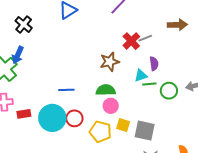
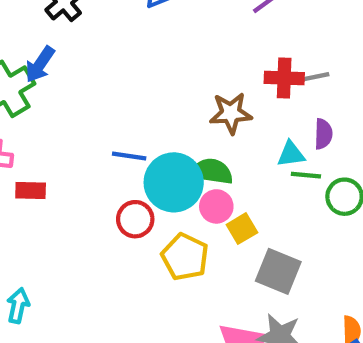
red cross: (131, 41) -> (284, 78), turned 36
cyan circle: (52, 118) -> (174, 182), moved
yellow square: (123, 125) -> (242, 229), moved, turned 32

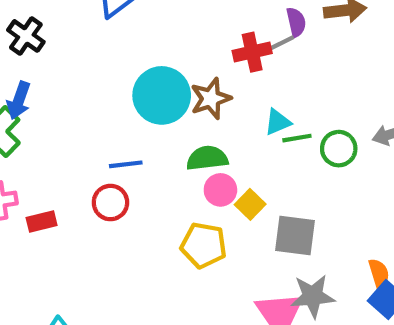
purple semicircle: (323, 134) -> (296, 22), moved
cyan circle: (174, 182) -> (162, 95), moved
red circle: (135, 219) -> (110, 203), moved

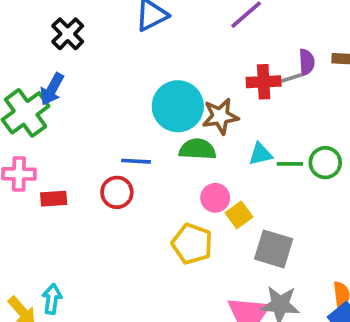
cyan triangle: (278, 122) -> (260, 154), moved
green circle: (339, 149) -> (325, 163), moved
green semicircle: (207, 158) -> (197, 149), moved

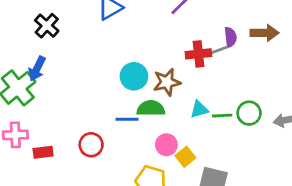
cyan circle: (178, 106) -> (134, 76), size x0.7
blue line: (136, 161) -> (127, 119), moved

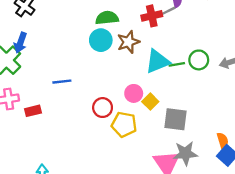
green semicircle: (151, 108) -> (107, 18), moved
cyan triangle: (199, 109) -> (157, 61), size x1.6
blue line: (127, 119) -> (62, 82), moved
red circle: (91, 145) -> (103, 108), moved

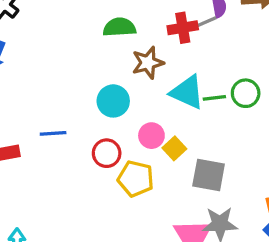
cyan circle: (101, 40) -> (113, 101), moved
cyan triangle: (157, 61) -> (187, 92), turned 44
blue line: (62, 82) -> (53, 133), moved

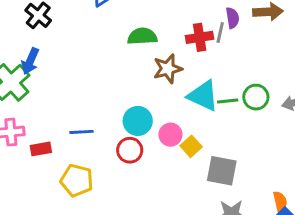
gray line: (205, 22) -> (220, 33), turned -54
cyan circle: (113, 101) -> (138, 121), moved
yellow pentagon: (136, 179) -> (77, 180), moved

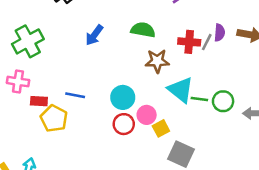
blue arrow: (30, 61) -> (94, 35), moved
red circle: (130, 150) -> (124, 124), moved
yellow pentagon: (77, 180) -> (54, 119), moved

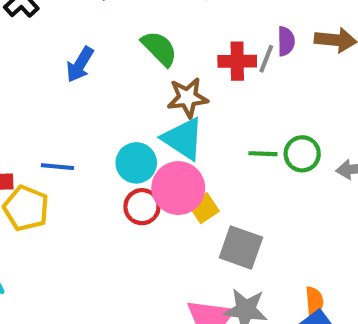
green semicircle: (143, 30) -> (159, 48), turned 40
cyan triangle: (181, 90) -> (183, 139), moved
pink circle: (147, 115) -> (178, 188), size x1.6

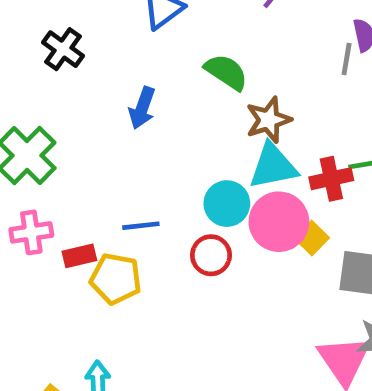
red cross: (237, 61) -> (331, 179), moved
cyan triangle: (183, 139) -> (273, 166), turned -33
red circle: (142, 207) -> (211, 255), moved

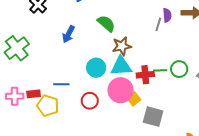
cyan circle: (227, 204) -> (96, 68), moved
pink cross: (31, 232) -> (15, 96), moved

